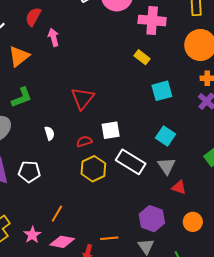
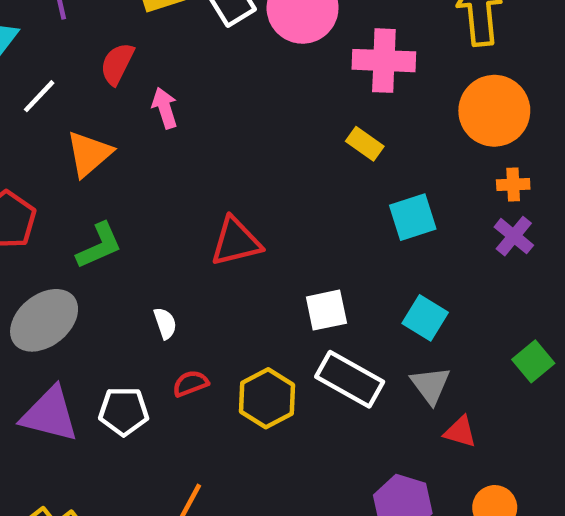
red triangle: (83, 98) -> (236, 242), turned 40
white square: (111, 130) -> (326, 310), moved
red semicircle: (84, 141) -> (191, 383), moved

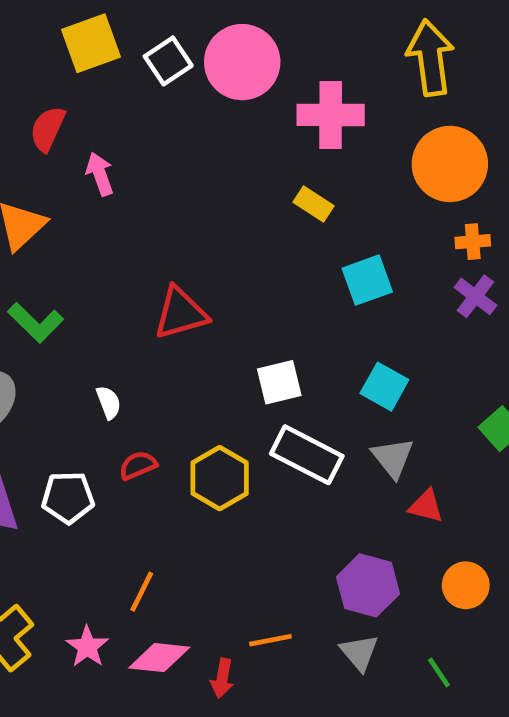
green L-shape: (99, 246) -> (36, 323), turned 70

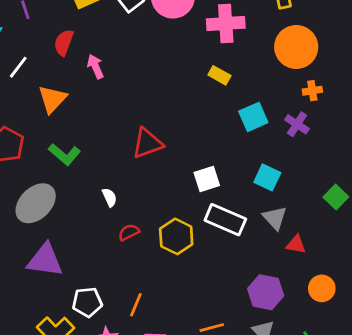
purple cross: (475, 296) -> (297, 124), moved
white pentagon: (68, 497) -> (87, 302), moved

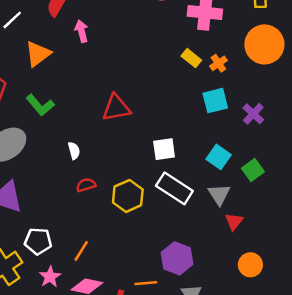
orange cross: (312, 91) -> (218, 63), moved, turned -35
green square: (336, 197) -> (253, 170), moved
red triangle: (296, 244) -> (234, 221), turned 48
purple hexagon: (266, 292) -> (177, 258), moved

